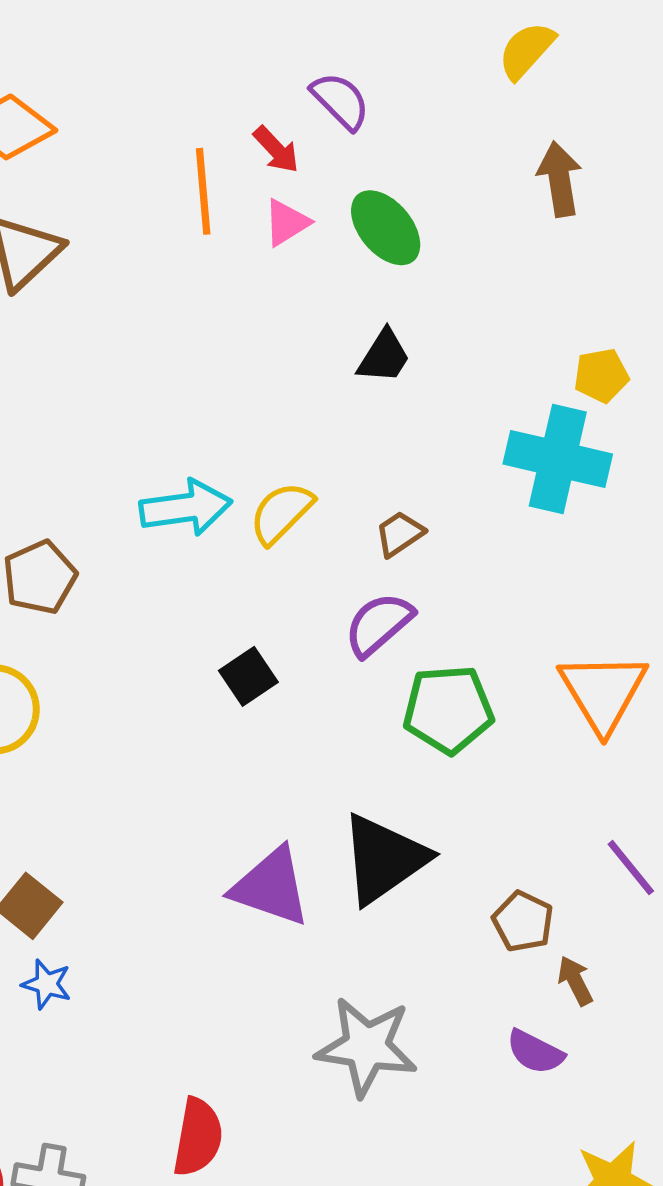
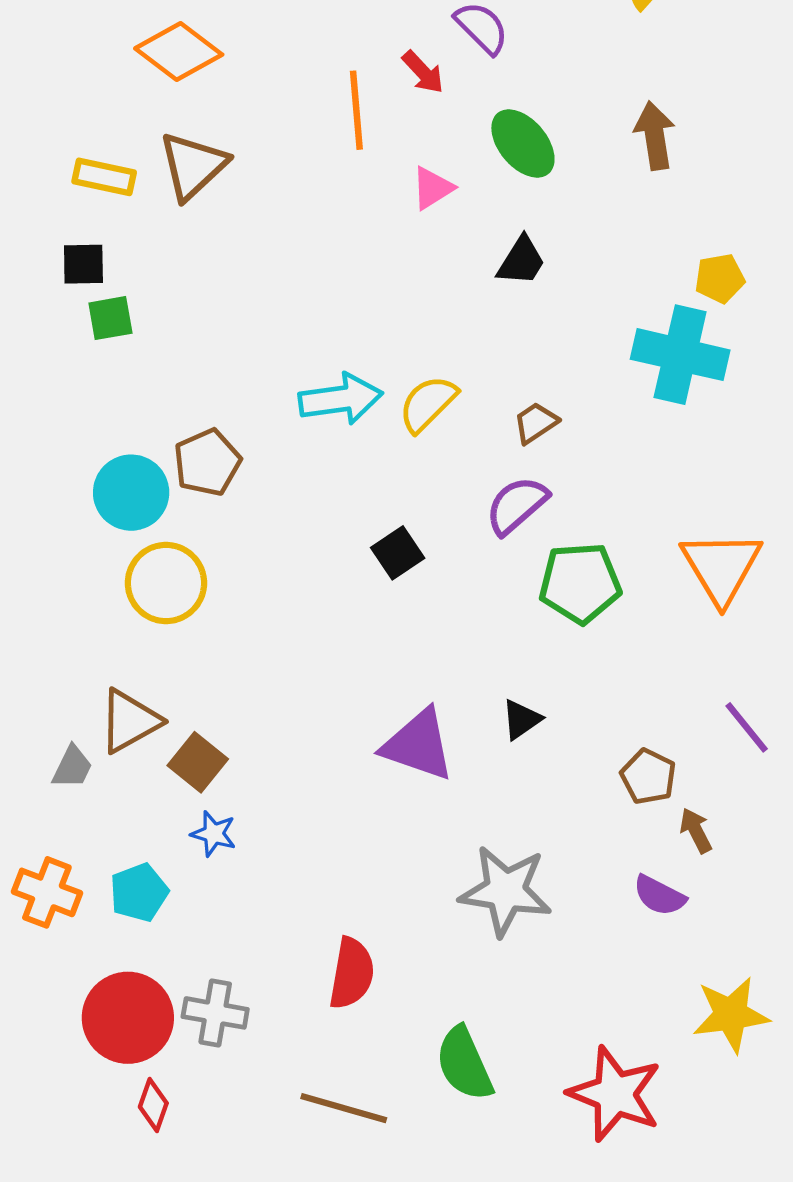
brown arrow: (560, 179) -> (655, 136), moved
pink triangle: (287, 223) -> (433, 188), moved
black triangle: (384, 859) -> (521, 719), size x0.5

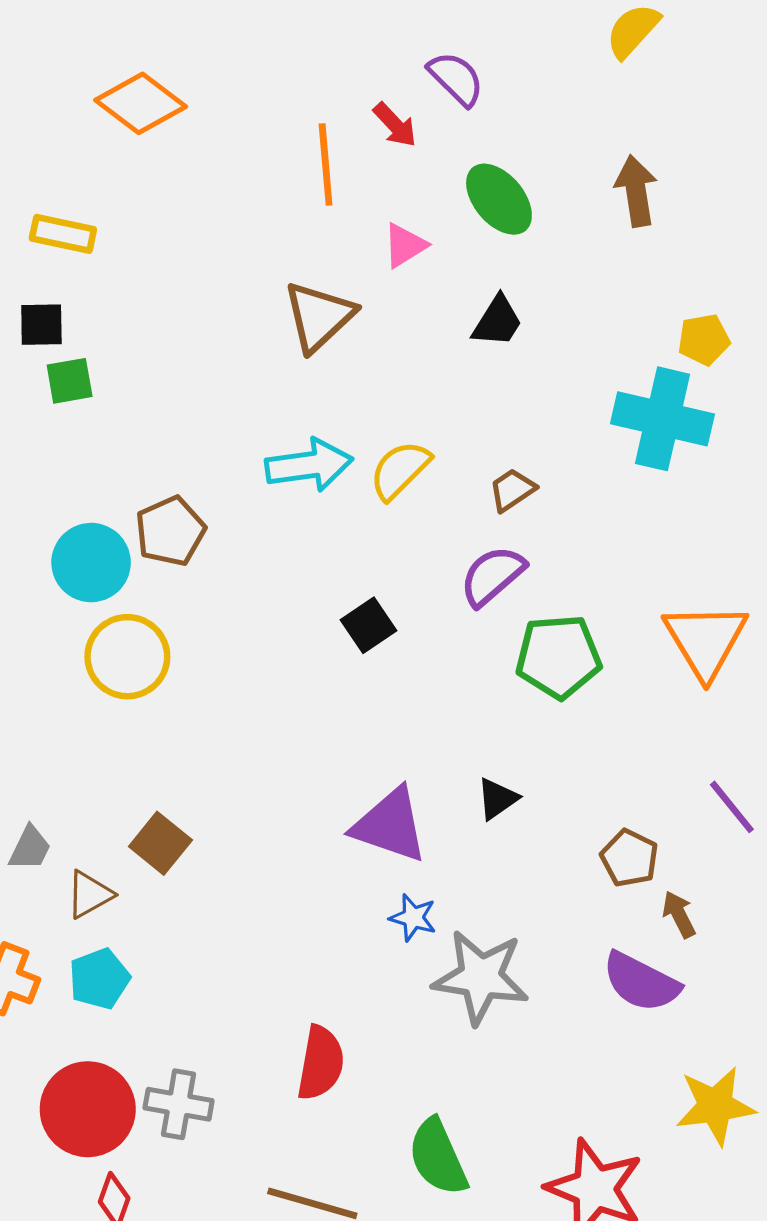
brown triangle: (193, 166) -> (319, 316), moved
brown triangle: (129, 721) -> (89, 894), moved, size x0.7
blue star: (214, 834) -> (413, 918), moved
purple semicircle: (659, 896) -> (641, 982), size x1.4

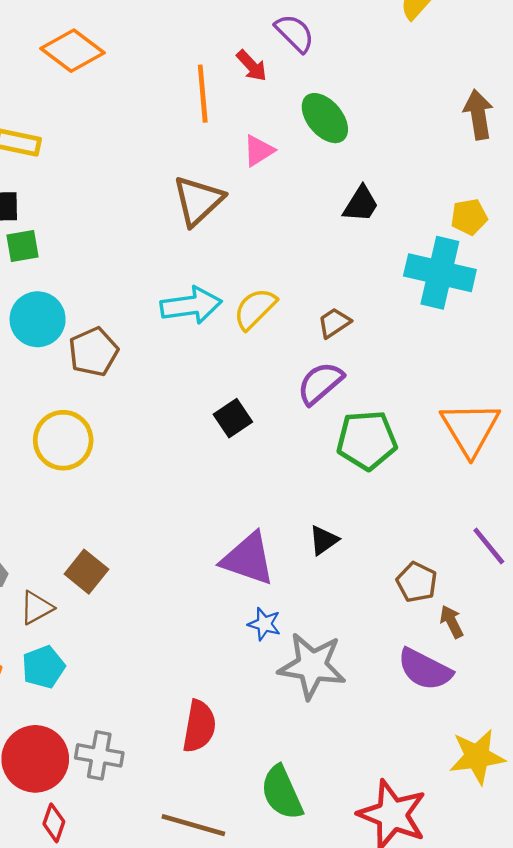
brown arrow: (636, 191) -> (478, 115), moved
black trapezoid: (497, 321) -> (361, 204), moved
cyan circle: (91, 563) -> (38, 319), moved

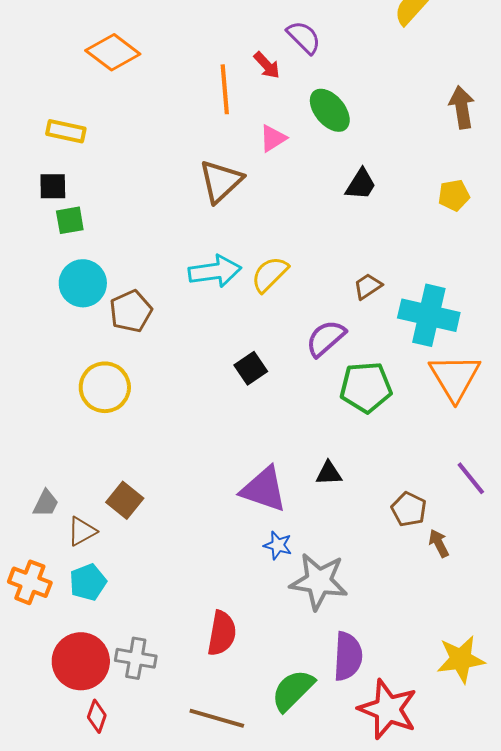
cyan cross: (440, 273) -> (429, 315), moved
brown trapezoid: (334, 323) -> (368, 286), moved
black triangle: (324, 540) -> (329, 473), turned 32
purple semicircle: (425, 669) -> (348, 656), moved, turned -114
green semicircle: (282, 793) -> (293, 690), turned 69

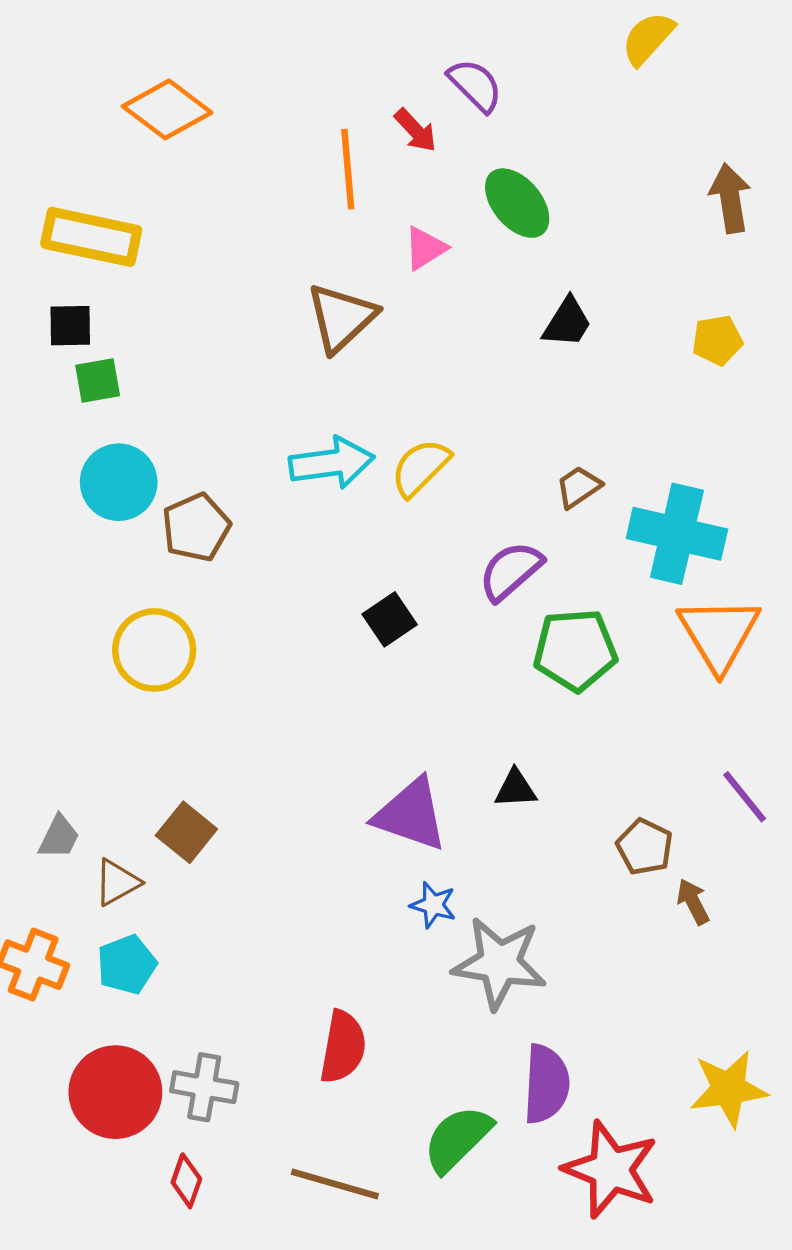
yellow rectangle: (66, 131) -> (91, 237), size x1.5
red diamond: (97, 716) -> (186, 1181), moved

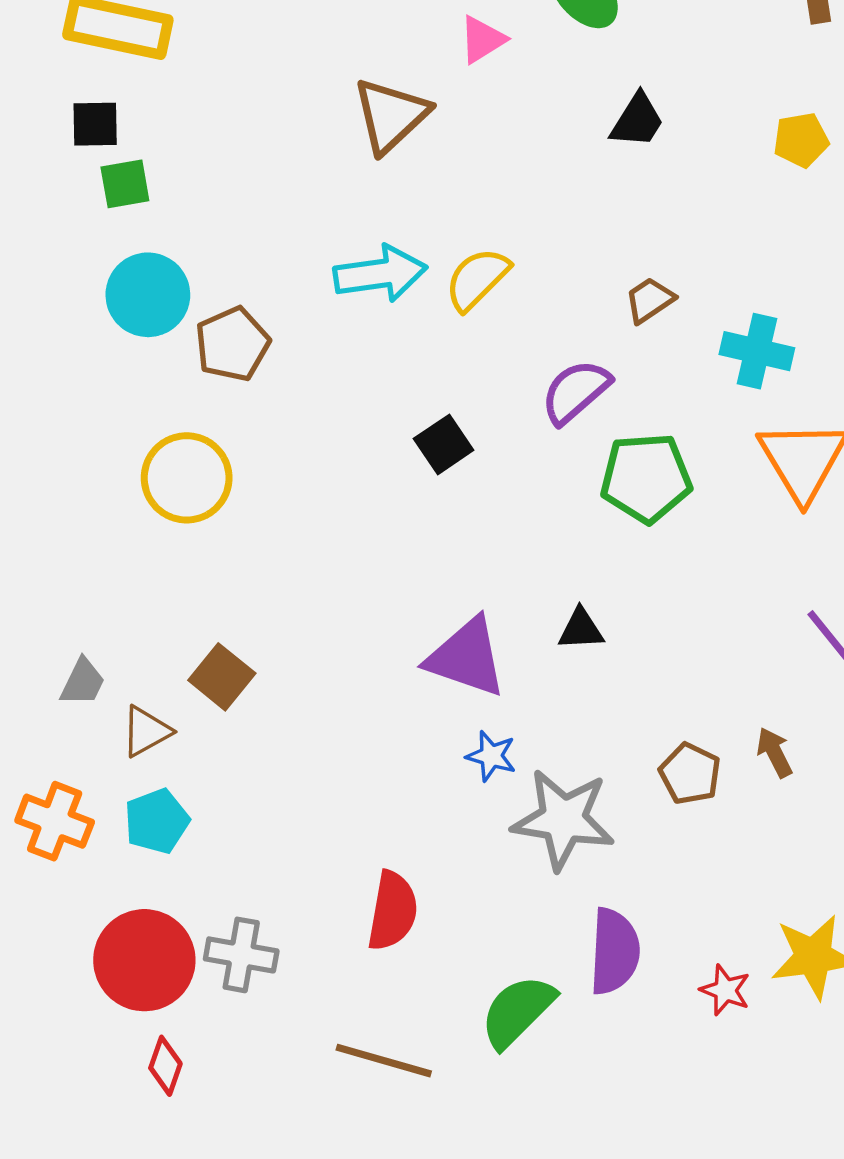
cyan cross: (677, 534) -> (757, 351), size x0.7
brown pentagon: (645, 847) -> (690, 774), moved
red star: (611, 1170) -> (725, 990), moved, size x0.5
red diamond: (186, 1181) -> (165, 1066), moved

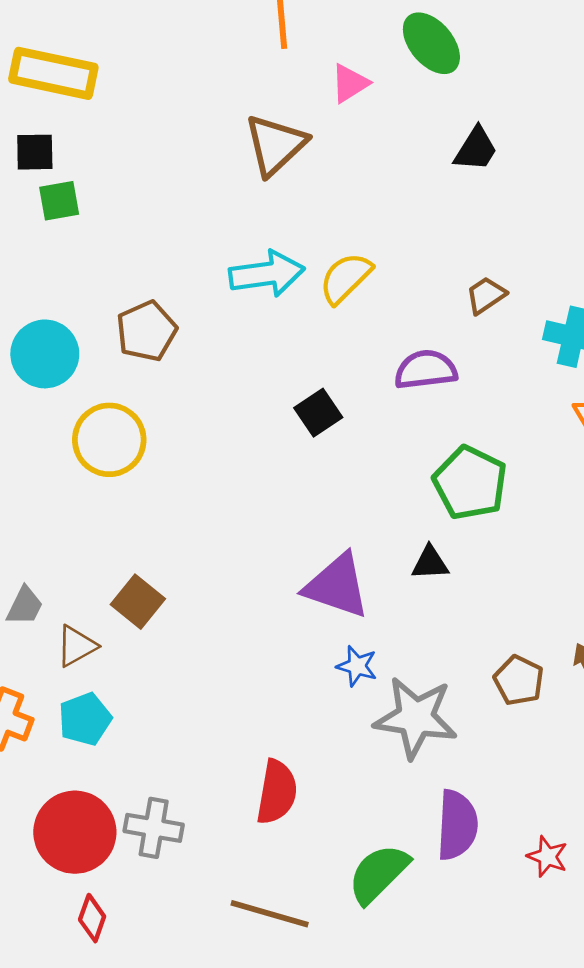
cyan circle: (148, 295) -> (45, 354), moved
purple semicircle: (576, 392) -> (426, 370), turned 34
green pentagon: (646, 478) -> (470, 483), moved, turned 30

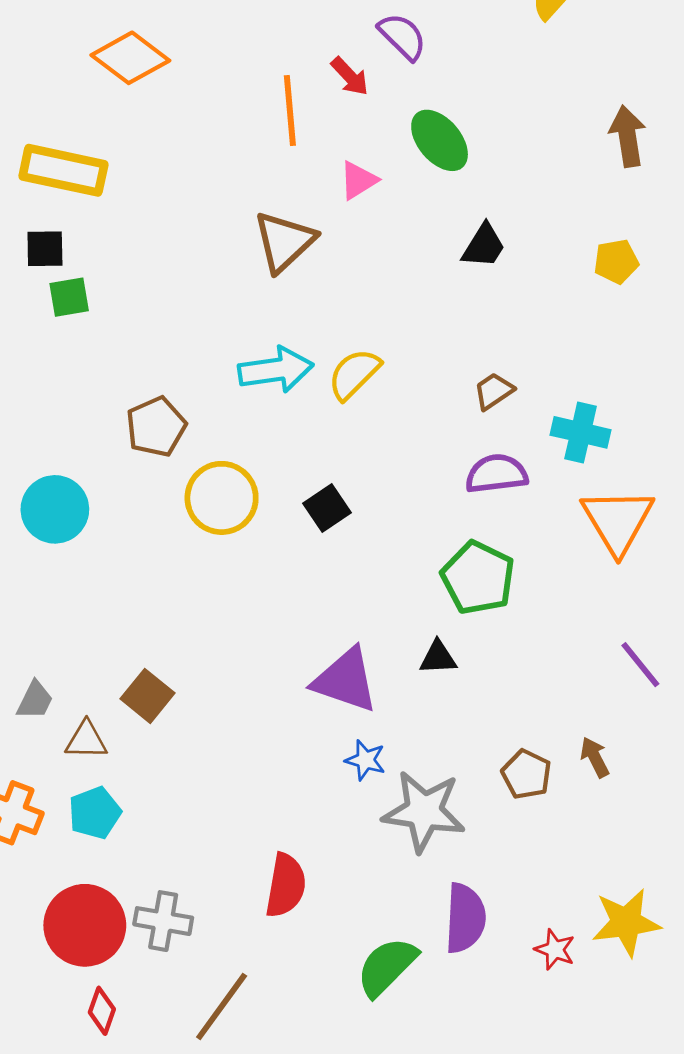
cyan circle: (45, 354) -> (55, 509), moved
purple semicircle: (426, 370) -> (496, 474), moved
yellow circle: (109, 440) -> (222, 498), moved
brown triangle: (76, 646) -> (86, 740), turned 30
brown line: (270, 914) -> (222, 1007), moved, turned -70

